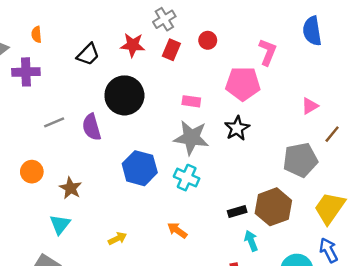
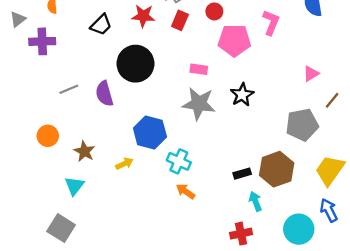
pink pentagon: (243, 84) -> (234, 40), moved
cyan cross: (187, 178) -> (179, 161), moved
yellow arrow: (117, 238) -> (124, 164), moved

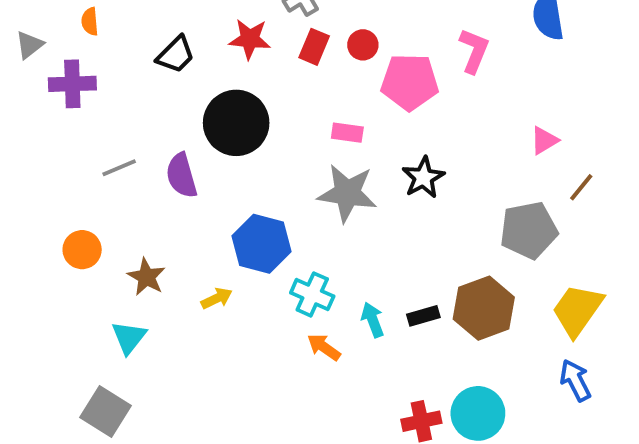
red circle: (214, 11) -> (363, 45), moved
cyan arrow: (255, 201) -> (373, 320), moved
cyan circle: (299, 229) -> (478, 413), moved

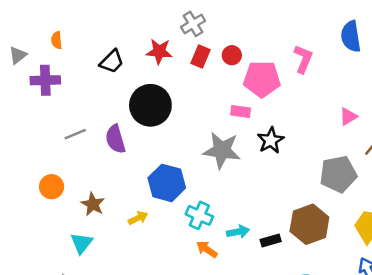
pink rectangle: (347, 133) -> (241, 112), moved
black rectangle: (423, 316) -> (271, 241), moved
cyan arrow: (373, 320) -> (238, 232), turned 100

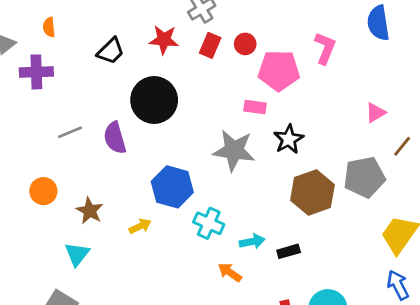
brown hexagon: (309, 224) -> (312, 192), moved
orange arrow: (207, 249) -> (230, 272), moved

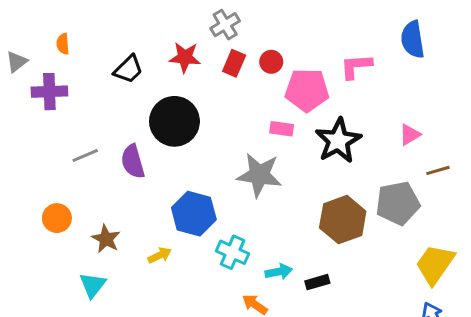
pink L-shape: (325, 48) -> (356, 66), turned -116
black star: (289, 139) -> (338, 141), moved, size x1.4
brown line: (402, 146) -> (438, 170), turned 35

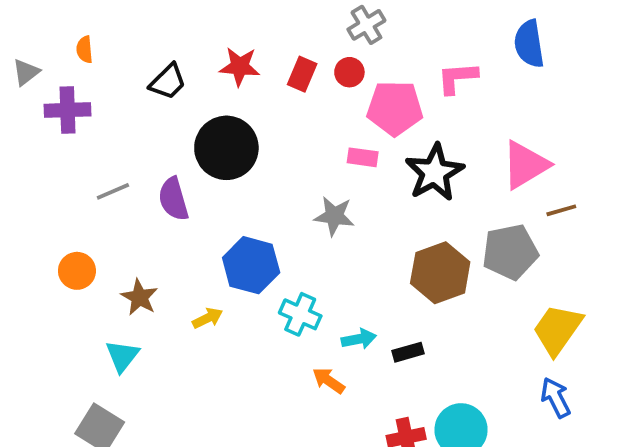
gray cross: (225, 25) -> (366, 25), moved
pink triangle: (410, 135) -> (525, 165), size x1.8
gray star: (259, 175) -> (334, 216), size x0.7

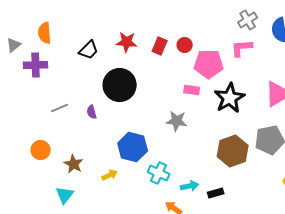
gray cross: (366, 25) -> (248, 20), moved
orange semicircle: (85, 49) -> (45, 33), size x1.5
purple semicircle: (173, 199) -> (92, 112), size x0.6

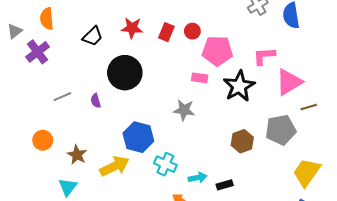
pink L-shape: (242, 48) -> (264, 56), moved
purple cross: (36, 65) -> (38, 52), turned -35
brown hexagon: (233, 151) -> (242, 141), size x0.7
yellow arrow: (110, 175) -> (114, 166), size x1.8

